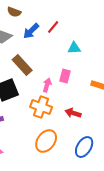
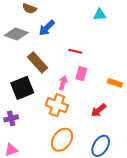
red line: (53, 27) -> (75, 51), moved, turned 64
cyan triangle: (74, 48) -> (100, 15), moved
red arrow: (73, 113) -> (99, 110), moved, turned -56

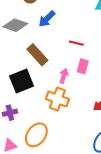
orange ellipse: (62, 140) -> (36, 135), moved

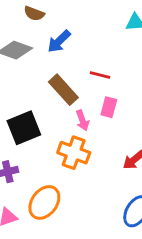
brown rectangle: (37, 55) -> (63, 90), moved
pink arrow: (64, 76) -> (82, 120), turned 144

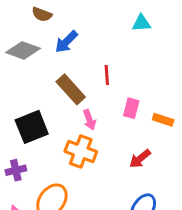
red line: (100, 75) -> (107, 75), turned 72
pink rectangle: (109, 107) -> (131, 108), moved

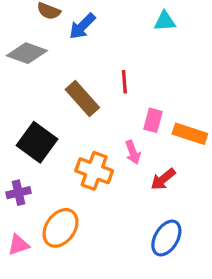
blue arrow: (66, 42) -> (82, 26), moved
pink arrow: (89, 120) -> (133, 152), moved
orange rectangle: (163, 120) -> (190, 134), size x1.4
black square: (32, 127) -> (37, 142), turned -32

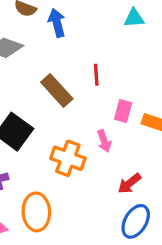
blue arrow: (82, 26) -> (57, 23), turned 120
red arrow: (163, 179) -> (129, 184), moved
orange ellipse: (61, 228) -> (36, 212), turned -39

